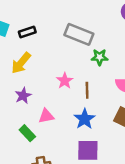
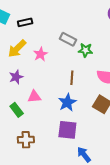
gray rectangle: (79, 34) -> (68, 39), moved, size x0.7
pink star: (65, 81) -> (40, 54), moved

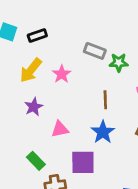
green rectangle: (17, 110) -> (36, 161), moved
purple square: (67, 130) -> (83, 162), moved

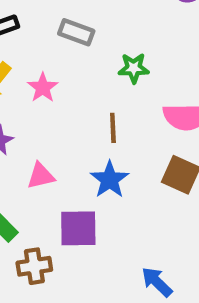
gray rectangle: (95, 51) -> (76, 32), moved

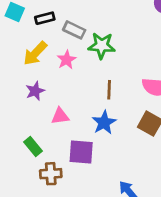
gray rectangle: (76, 32) -> (74, 30), moved
green star: (134, 68) -> (102, 46), moved, size x1.4

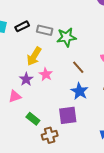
yellow arrow: (35, 53) -> (34, 56), moved
pink star: (67, 60) -> (46, 74), moved
brown line: (109, 90) -> (78, 67), turned -32
pink triangle: (60, 116) -> (15, 96), moved

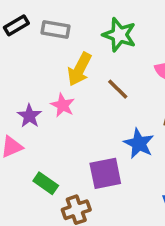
green star: (66, 37) -> (119, 35), moved, turned 30
yellow arrow: (34, 56) -> (79, 69), moved
blue star: (80, 91) -> (139, 143), moved

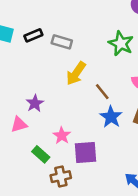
green star: (119, 35) -> (121, 43), moved
pink star: (63, 105) -> (62, 136), moved
blue star: (139, 143) -> (111, 117), moved

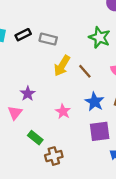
brown line: (102, 92) -> (85, 71), moved
pink triangle: (19, 124) -> (15, 113), turned -32
pink star: (62, 136) -> (63, 111), moved
purple square: (86, 153) -> (100, 131), moved

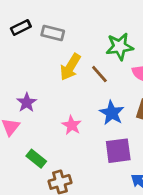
green star: (100, 37) -> (120, 47), moved, turned -30

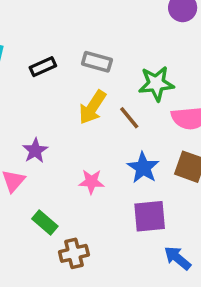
black rectangle: (21, 28) -> (43, 67), moved
gray rectangle: (53, 33) -> (97, 62), moved
pink star: (72, 125) -> (91, 182), turned -30

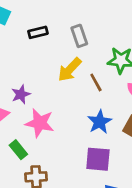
gray rectangle: (97, 62) -> (79, 36), turned 45
pink star: (91, 182) -> (40, 123), moved, size x1.5

